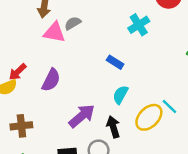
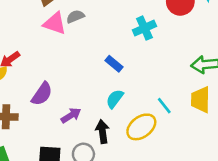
purple semicircle: (51, 80) -> (42, 94), moved
cyan line: (169, 107) -> (164, 106), moved
purple arrow: (82, 116) -> (71, 115), size x0.7

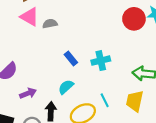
gray semicircle: (75, 17) -> (50, 24), moved
cyan cross: (144, 28) -> (101, 61), moved

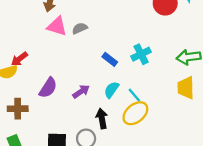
purple arrow: (28, 93) -> (81, 91), moved
cyan line: (105, 100) -> (134, 95), moved

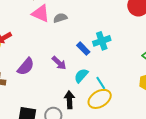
cyan cross: (141, 54) -> (102, 41), moved
purple arrow: (81, 91) -> (59, 63), moved, turned 70

